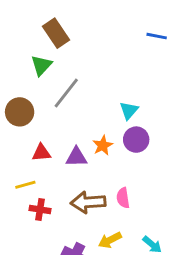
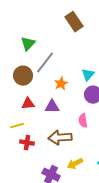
brown rectangle: (56, 33) -> (74, 22), moved
brown circle: (20, 112) -> (23, 76), moved
orange star: (103, 145) -> (61, 84), moved
pink semicircle: (123, 198) -> (83, 121), moved

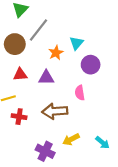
cyan triangle: (88, 75) -> (76, 43), moved

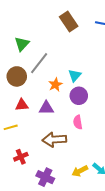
purple circle: (91, 65) -> (79, 96), moved
red cross: (19, 117) -> (21, 157), moved, turned -32
yellow arrow: (71, 139) -> (80, 171), moved

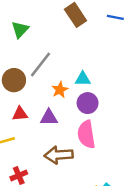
green triangle: (22, 44) -> (20, 29), moved
cyan triangle: (75, 75) -> (83, 79), turned 48
pink semicircle: (78, 122) -> (86, 134), size x1.6

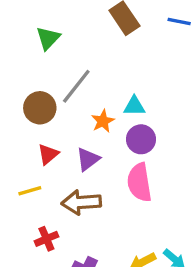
red triangle: (20, 114) -> (48, 154), turned -35
purple triangle: (49, 118) -> (88, 159), turned -36
brown arrow: (59, 155) -> (81, 202), moved

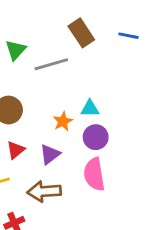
gray line: (76, 86) -> (51, 64), moved, turned 36

